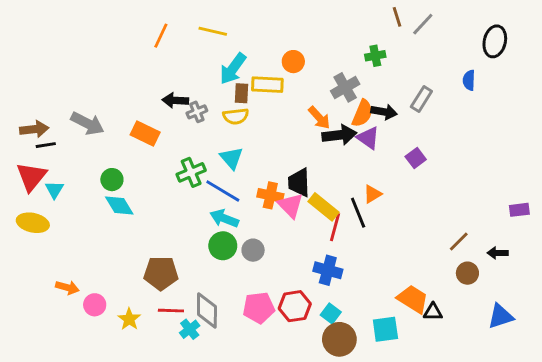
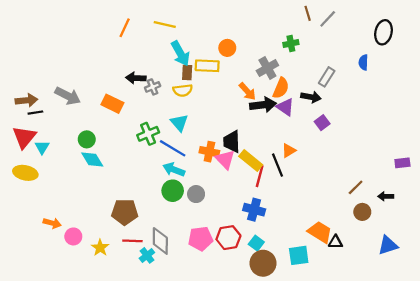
cyan arrow: (233, 69) -> (180, 53), turned -65
black arrow: (384, 112) -> (311, 97), moved

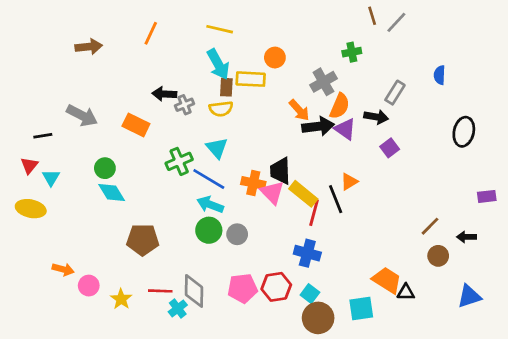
yellow line: (165, 24) -> (220, 29), moved
black ellipse: (383, 32) -> (464, 132), moved
brown arrow: (26, 100) -> (89, 47), moved
red triangle: (24, 137) -> (29, 165), size x0.6
brown pentagon: (125, 212) -> (143, 240), moved

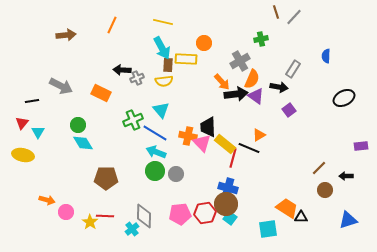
black ellipse: (464, 132) -> (344, 98), turned 50
black line: (336, 199) -> (249, 148), turned -45
red line: (160, 291) -> (105, 216), moved
brown circle: (318, 318) -> (226, 204), moved

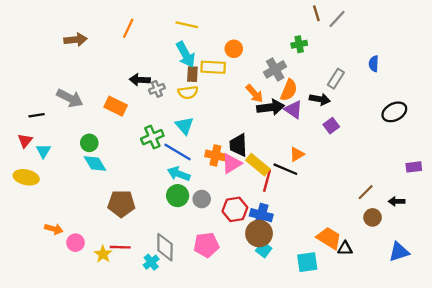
pink triangle: (202, 143) -> (231, 163), turned 42
red hexagon: (205, 213) -> (235, 209), moved

